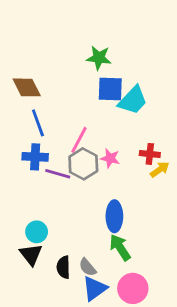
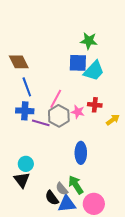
green star: (99, 58) -> (89, 41), moved
red cross: (150, 154) -> (95, 105), moved
green arrow: (120, 247) -> (76, 185), moved
black semicircle: (63, 267) -> (52, 198), moved, turned -35
blue triangle: (95, 288) -> (67, 204), turned 30

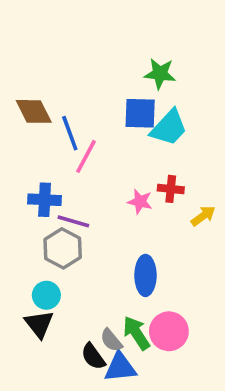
blue line: (27, 87) -> (70, 133), moved
pink line: (56, 99) -> (86, 156), moved
gray hexagon: (59, 116) -> (63, 248), moved
pink circle: (94, 204) -> (169, 331), moved

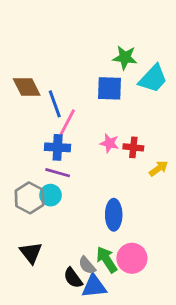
cyan trapezoid: (169, 128) -> (153, 79), moved
blue cross: (45, 200) -> (58, 147), moved
pink star: (140, 202) -> (109, 143), moved
gray hexagon: (63, 248) -> (29, 198), moved
cyan circle: (46, 295) -> (51, 195), moved

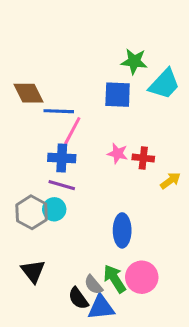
blue line: (55, 104) -> (59, 111), turned -68

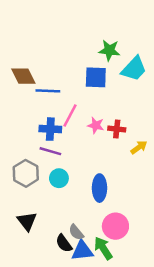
pink line: (72, 131) -> (70, 115), moved
cyan circle: (54, 209) -> (59, 178), moved
green arrow: (115, 279) -> (103, 248), moved

